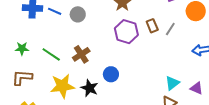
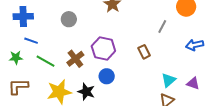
blue line: (55, 11) -> (31, 41), moved
brown rectangle: (152, 26) -> (144, 52), moved
purple hexagon: (126, 32) -> (103, 48), moved

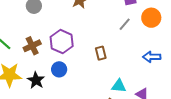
gray line: (162, 27) -> (125, 24), moved
cyan triangle: (168, 80) -> (119, 86), turned 35

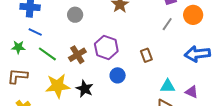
blue arrow: (152, 57) -> (197, 54), size x1.4
blue circle: (59, 69) -> (118, 75), moved

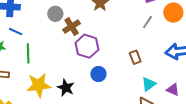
green line: (47, 54) -> (28, 53), turned 54
brown cross: (77, 55) -> (72, 27), moved
brown rectangle: (146, 55) -> (135, 57), moved
cyan triangle: (168, 86) -> (149, 84), turned -35

